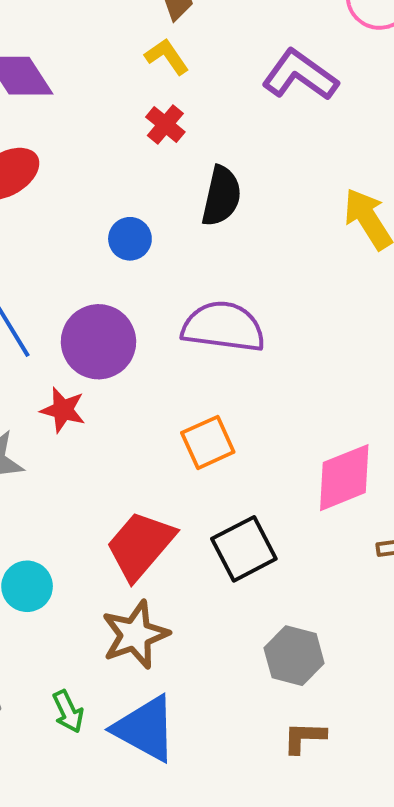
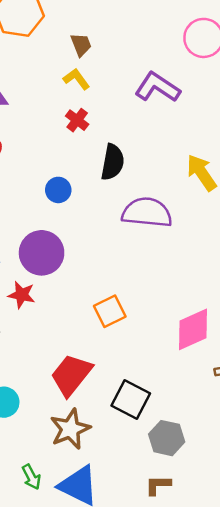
purple semicircle: (223, 327) -> (147, 212), moved
black square: (244, 549) -> (131, 400), moved, turned -33
brown L-shape: (304, 737) -> (158, 485), moved

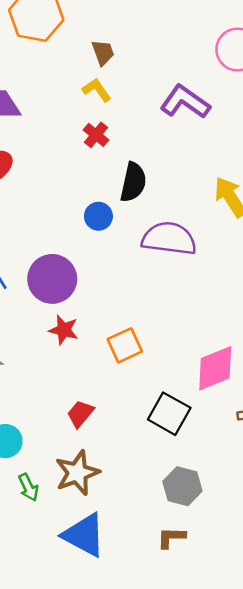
blue circle: (58, 190) -> (98, 216), moved
red star: (22, 295) -> (64, 330), moved
red trapezoid: (71, 375) -> (80, 414), size x0.6
black square: (131, 400) -> (169, 414), moved
green arrow: (31, 477) -> (28, 487), moved

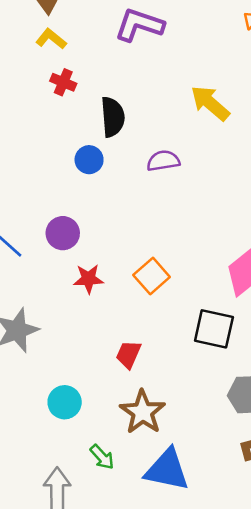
purple semicircle: (169, 239) -> (163, 161), size x0.6
purple circle: (52, 279) -> (63, 233), size x0.7
green arrow: (28, 487) -> (102, 457), moved

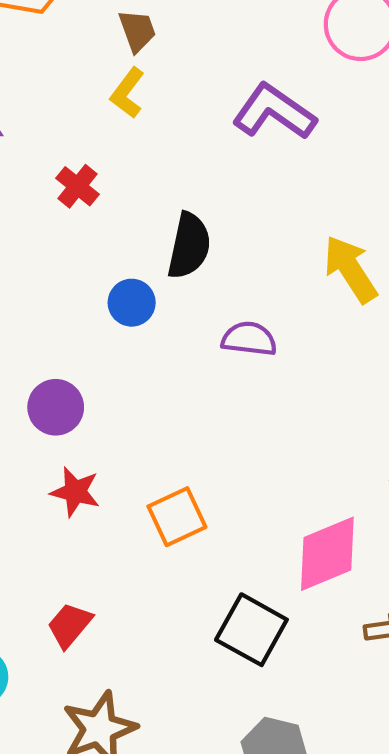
yellow L-shape: (51, 39) -> (127, 93), turned -108
red cross: (63, 82) -> (77, 186), moved
red trapezoid: (129, 354) -> (70, 625), moved

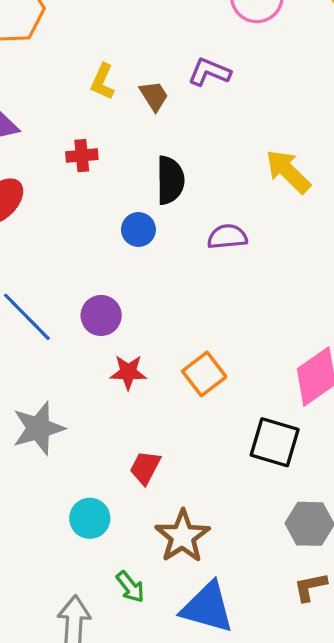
brown trapezoid: (137, 31) -> (154, 96), moved
purple L-shape: (274, 112) -> (209, 72), size x0.7
red cross: (77, 186) -> (82, 156), turned -32

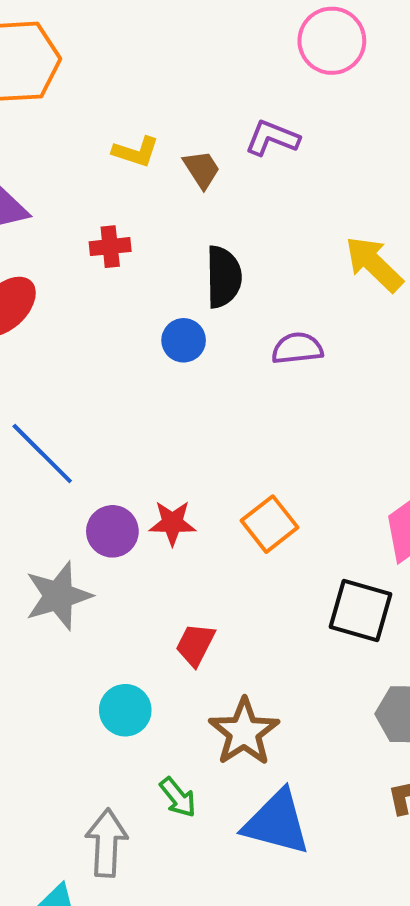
yellow L-shape: (103, 82) -> (136, 152), turned -96
purple circle: (101, 315) -> (112, 531), moved

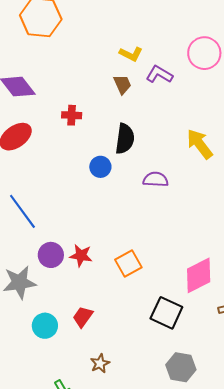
pink circle: (332, 41) -> (204, 53), moved
yellow L-shape: (136, 152) -> (131, 54), moved
cyan circle: (125, 710) -> (45, 326), moved
brown star: (244, 732) -> (100, 363), size x0.6

